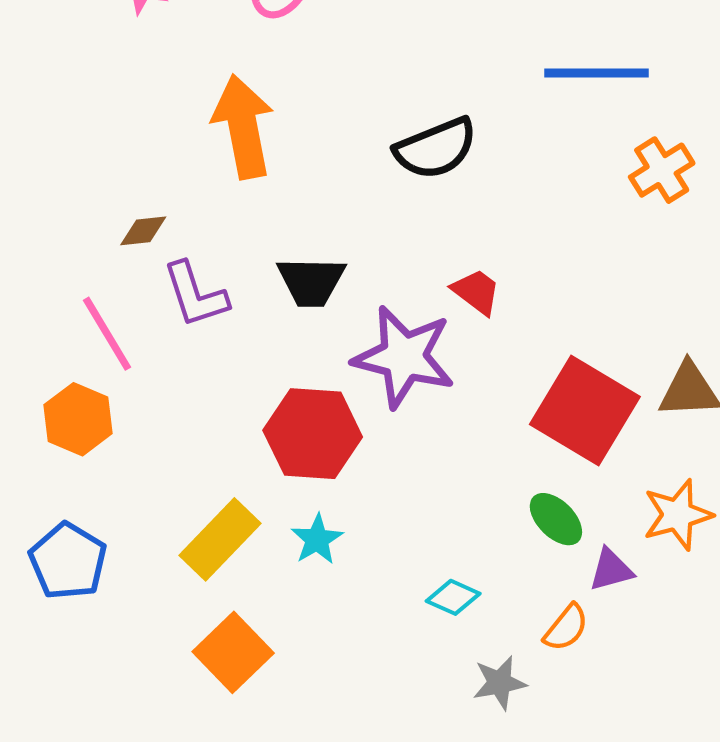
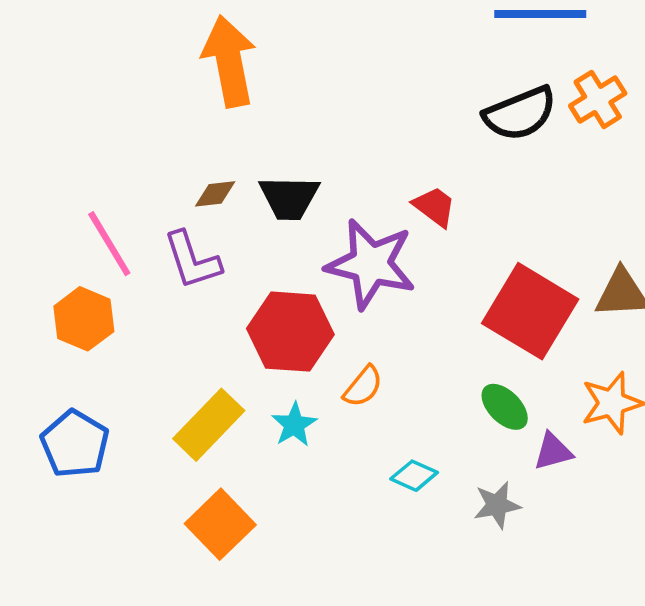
black semicircle: (436, 148) -> (520, 114), moved
brown diamond: (143, 231) -> (215, 194), moved
purple L-shape: (195, 295) -> (192, 260), moved
orange semicircle: (566, 628) -> (363, 386), moved
gray star: (499, 683) -> (497, 505), moved

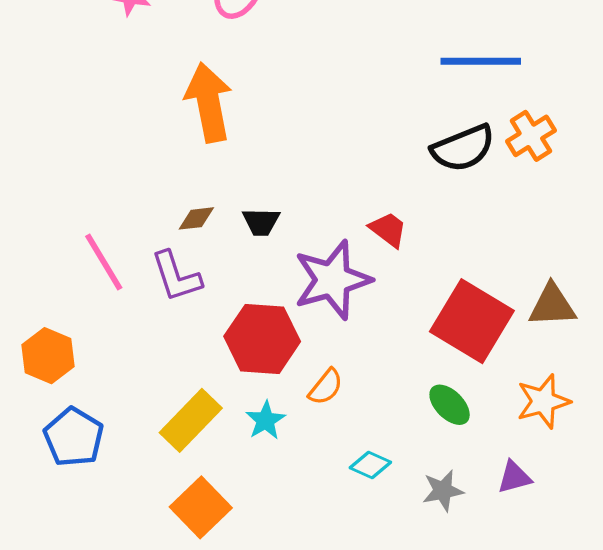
black trapezoid: (289, 198) -> (261, 222), size x0.7
purple star: (371, 264) -> (332, 280), turned -30
orange hexagon: (84, 319) -> (48, 356), moved
purple triangle: (553, 451) -> (514, 477), moved

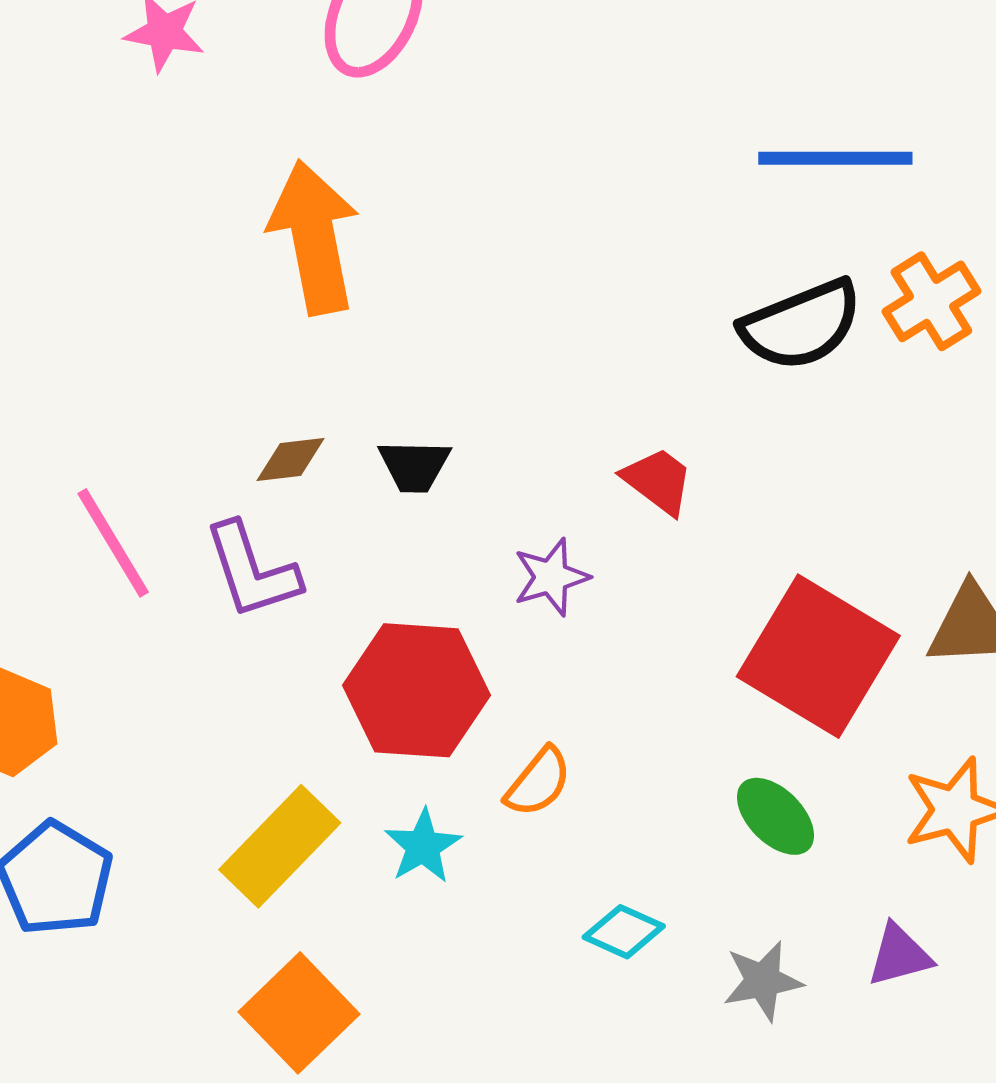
purple star: (332, 280) -> (551, 577), size x0.5

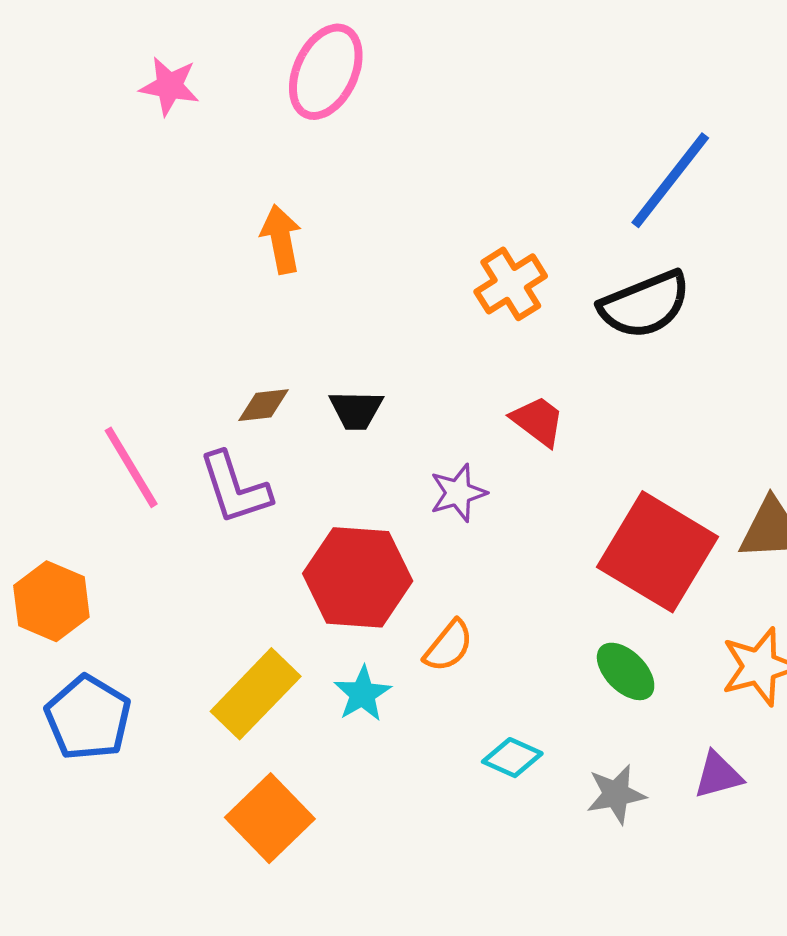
blue line: (835, 158) -> (670, 180), turned -52
orange arrow: (314, 237) -> (281, 239), size x0.6
orange cross: (931, 301) -> (511, 284), moved

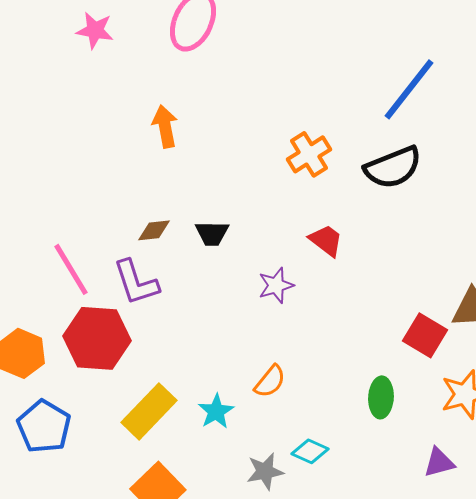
red square: (657, 552) -> (425, 335), moved, size x0.6
red hexagon: (358, 577) -> (97, 338), moved
green ellipse: (626, 671) -> (381, 397), turned 48
gray star: (616, 794) -> (265, 471), moved

